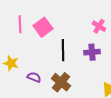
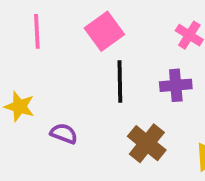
pink square: (43, 27) -> (104, 31), moved
brown cross: (61, 82) -> (147, 143), moved

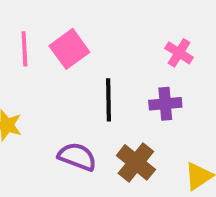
pink square: (104, 31) -> (69, 49), moved
purple semicircle: (64, 134) -> (77, 157), moved, size x1.4

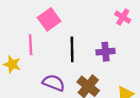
pink line: (24, 49) -> (31, 45), moved
pink cross: (179, 53) -> (123, 17), moved

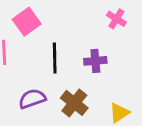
purple semicircle: (54, 83) -> (32, 99), turned -40

